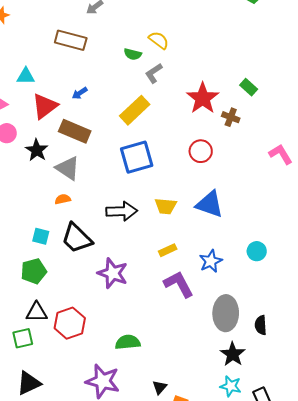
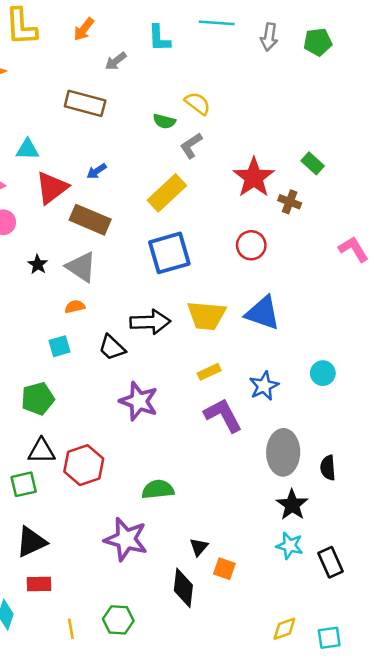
black star: (37, 150) -> (38, 264), moved, size x0.7
yellow trapezoid: (166, 206) -> (206, 316), size x1.4
cyan square: (41, 236) -> (59, 346), moved, turned -30
black trapezoid: (77, 238) -> (112, 348), moved, size x0.7

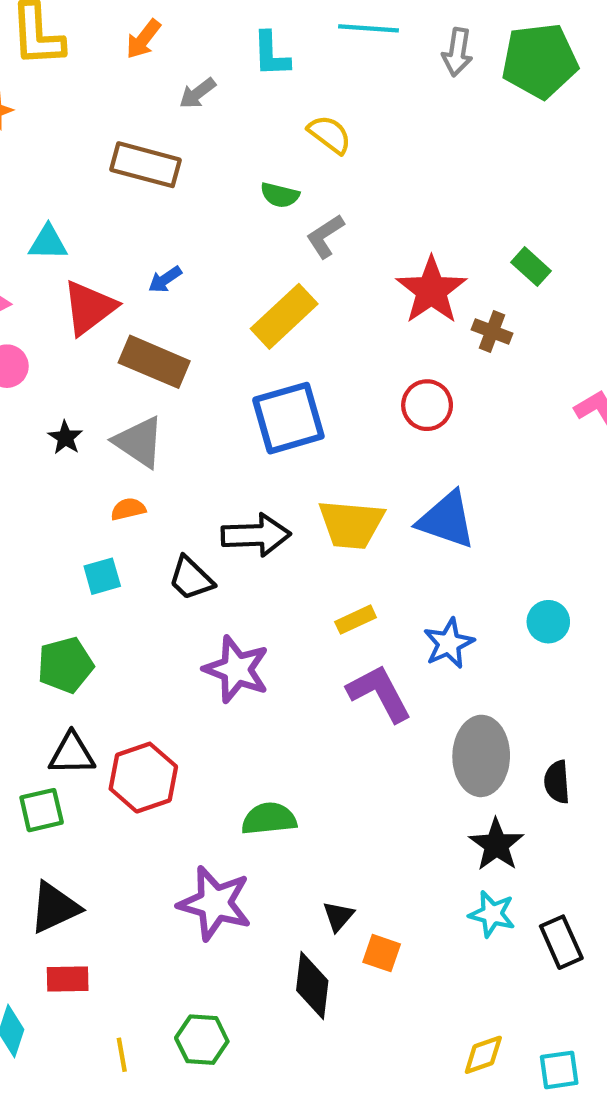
green pentagon: (318, 42) -> (540, 61), size x1.6
yellow semicircle: (198, 103) -> (330, 134), moved

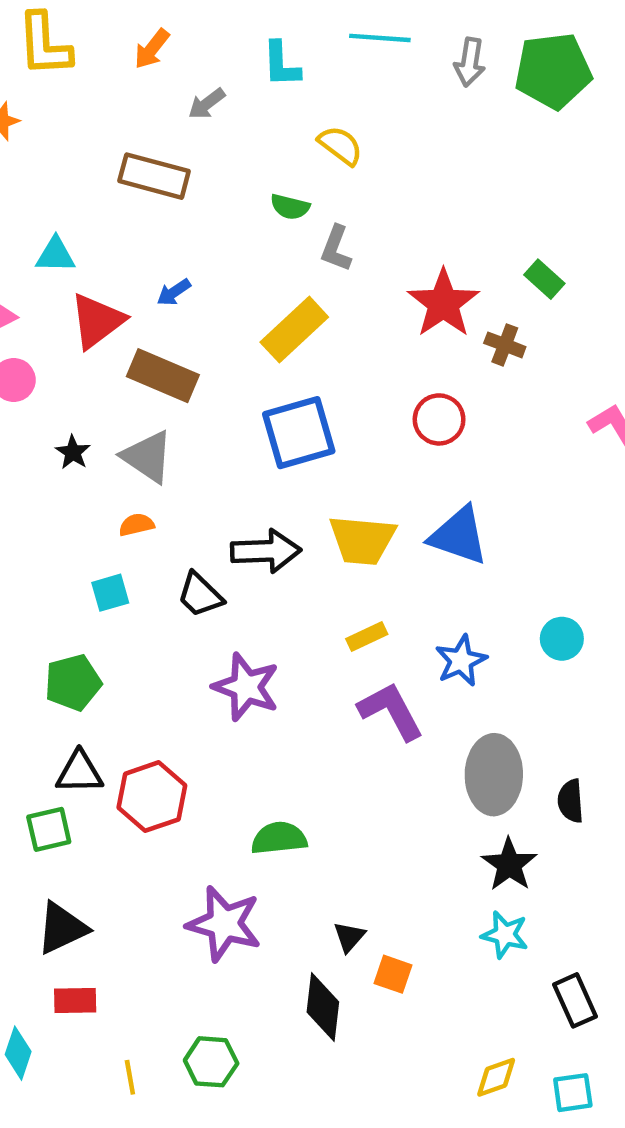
gray L-shape: (325, 236) -> (336, 248), turned -36
black rectangle: (561, 942) -> (575, 1000), moved

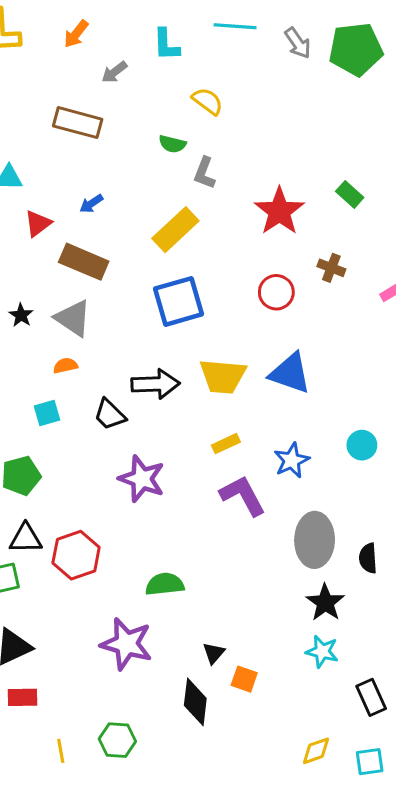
gray arrow: (470, 62) -> (298, 43), turned -44
red triangle: (97, 321) -> (38, 223), size x0.7
brown cross: (505, 345) -> (331, 268), moved

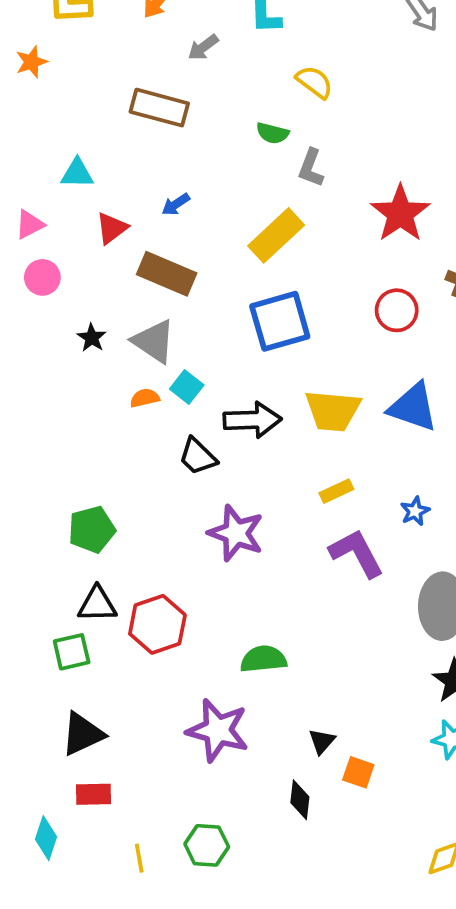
cyan square: (47, 413) -> (187, 387), moved, turned -36
blue star: (292, 460) -> (415, 511), size x0.7
black diamond: (195, 702) -> (300, 800), size x0.7

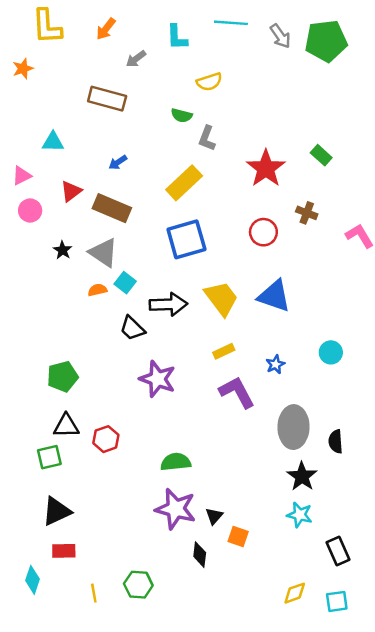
yellow semicircle: (314, 82) -> (209, 82), turned 125
red triangle: (112, 228) -> (71, 191), moved
yellow trapezoid: (333, 411) -> (221, 298), turned -132
red hexagon: (157, 624) -> (106, 439), size x0.7
purple star: (218, 730) -> (176, 509), moved

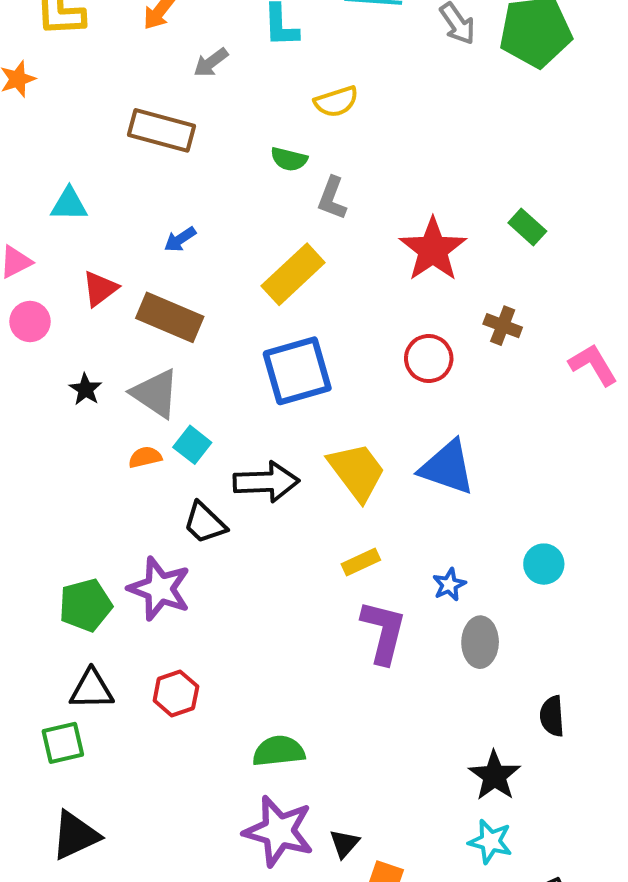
purple star: (158, 379) -> (159, 589), moved
purple L-shape: (237, 392) -> (383, 632), turned 42
gray ellipse: (294, 427) -> (480, 642), moved, size x0.7
red hexagon: (106, 439) -> (176, 694), moved

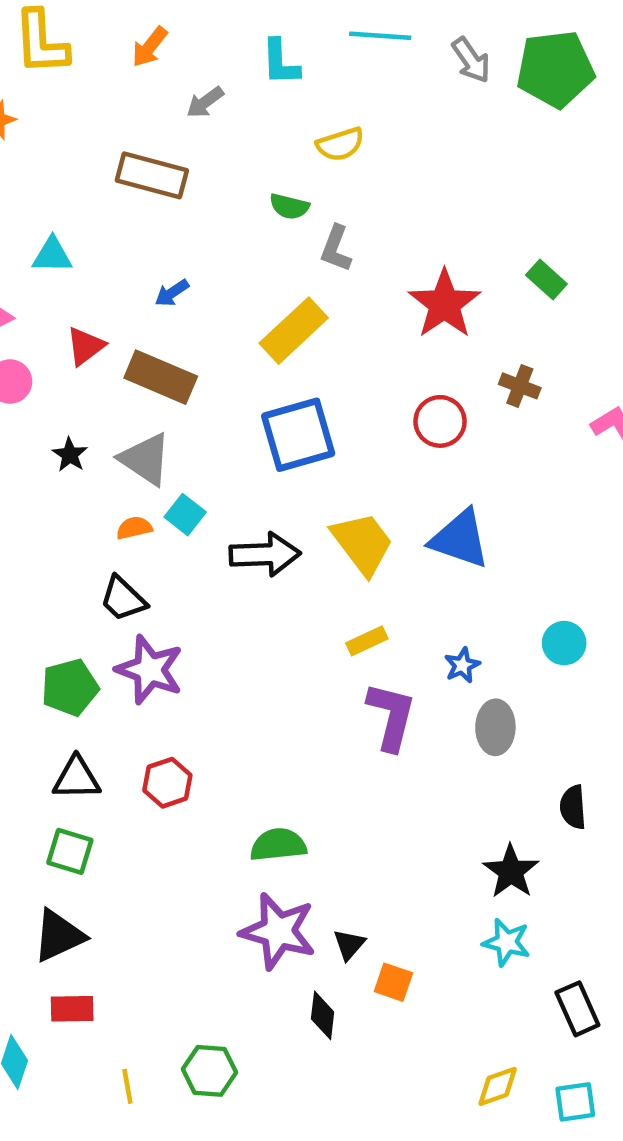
black trapezoid: (205, 523) -> (123, 599), moved
green square: (63, 743) -> (70, 851), moved, turned 30

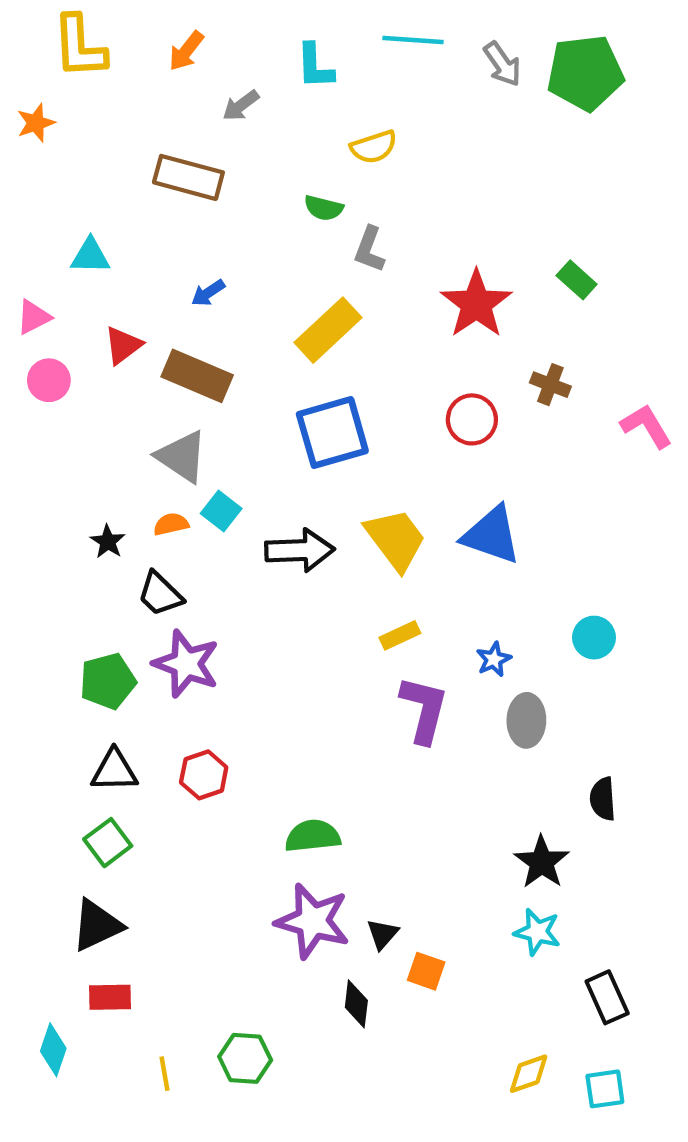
black star: (70, 455) -> (108, 542), moved
green square: (70, 851) -> (108, 843), turned 36

